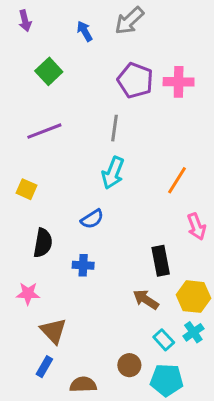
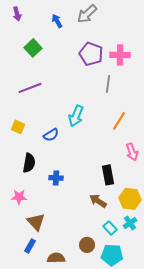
gray line: (114, 128) -> (108, 84), moved
blue semicircle: (92, 219) -> (51, 135), moved

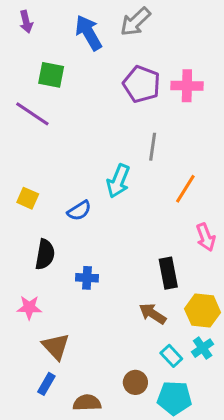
blue arrow: (57, 21) -> (89, 33), size x1.6
green square: (33, 48) -> (51, 75), turned -36
gray line: (108, 84) -> (153, 147), moved
purple line: (30, 88) -> (32, 114), moved, turned 55

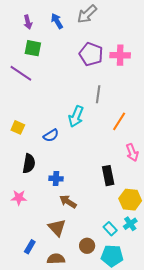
purple arrow: (26, 22) -> (28, 22), moved
blue arrow: (89, 33) -> (57, 21), size x0.7
brown arrow: (153, 314) -> (68, 202), moved
brown triangle: (56, 346) -> (57, 228), moved

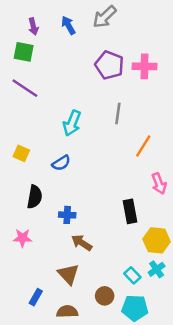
green square: (33, 48) -> (24, 52), moved
cyan arrow: (76, 116) -> (72, 123), moved

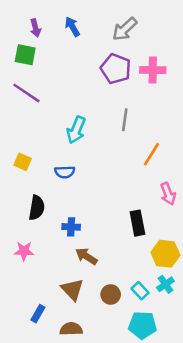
gray arrow: (105, 17) -> (125, 29), moved
blue semicircle: (61, 163) -> (65, 172), turned 30
brown circle: (105, 296) -> (111, 294), moved

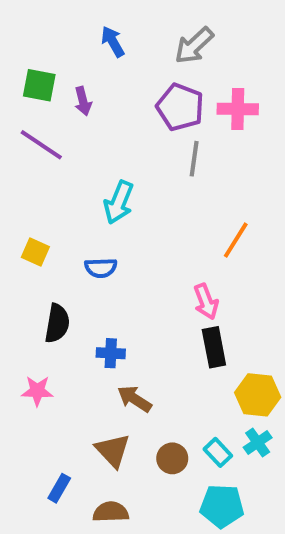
purple arrow: (35, 28) -> (83, 101), moved
gray line: (125, 120) -> (194, 159), moved
pink arrow: (168, 194) -> (206, 302), moved

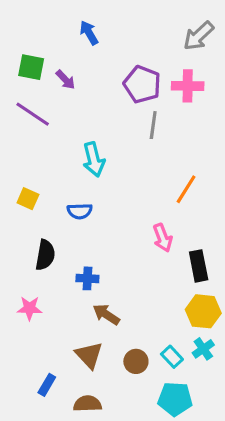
gray arrow: (194, 46) -> (199, 36), moved
purple arrow: (83, 101) -> (66, 80), turned -30
cyan arrow: (119, 202) -> (94, 160), turned -36
black rectangle: (214, 347) -> (199, 266), moved

